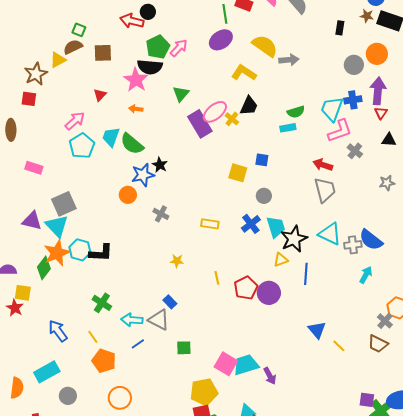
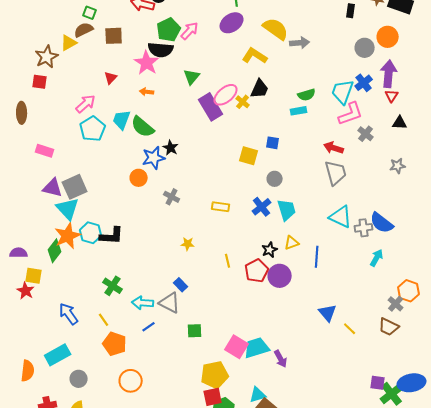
blue cross: (353, 100) -> (364, 83), turned -30
purple triangle: (32, 221) -> (53, 188), moved
black star: (294, 239) -> (270, 250), moved, size x0.6

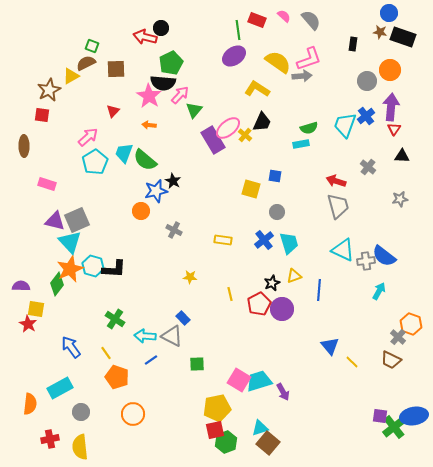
pink arrow: (190, 31) -> (180, 95), moved
pink L-shape: (351, 114) -> (309, 59), moved

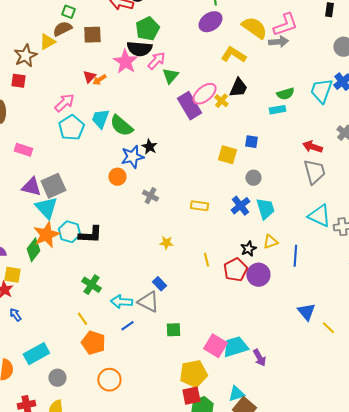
orange arrow: (149, 125) -> (99, 80), moved, turned -40
blue arrow: (71, 347) -> (15, 315), moved, size x0.6

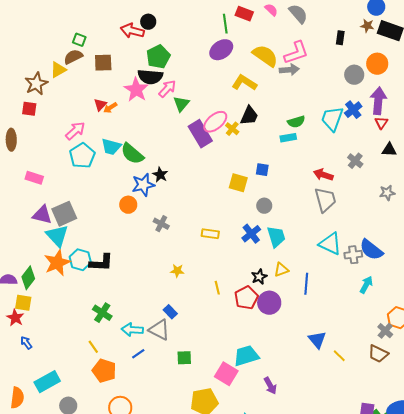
cyan trapezoid: (100, 119) -> (111, 147), turned -95
green diamond: (33, 250) -> (28, 278), moved
cyan trapezoid: (235, 347) -> (246, 356), moved

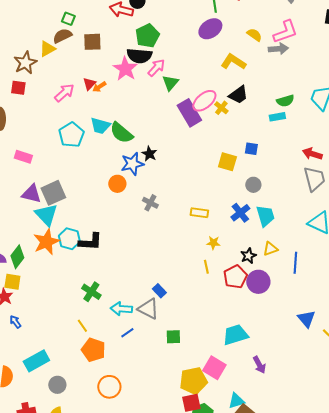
yellow semicircle: (265, 56) -> (254, 35), size x0.6
black trapezoid: (249, 116) -> (238, 95), turned 30
pink arrow: (75, 131) -> (64, 93), moved
yellow star: (177, 271) -> (213, 243), moved
pink square: (226, 374) -> (214, 368), moved

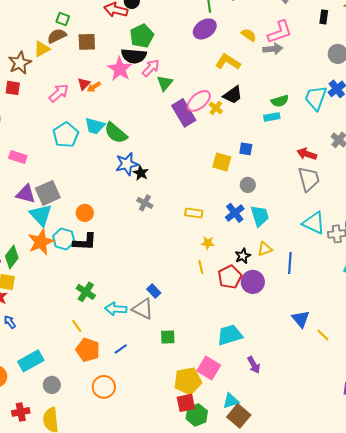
black star: (149, 154) -> (141, 173), moved
orange circle: (117, 184) -> (85, 213), moved
blue line: (127, 333) -> (121, 349), moved

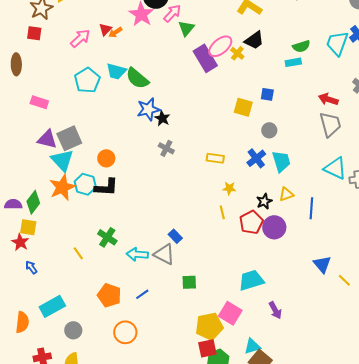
yellow line: (77, 326) -> (78, 253), moved

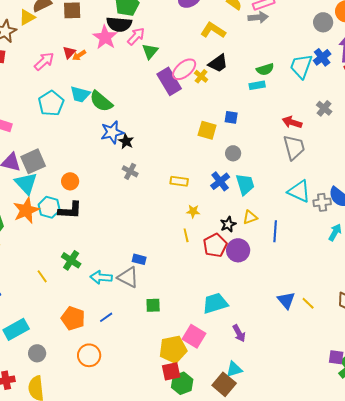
blue rectangle: (175, 236) -> (139, 259), turned -32
blue triangle: (322, 264) -> (286, 300), moved
cyan triangle: (252, 346) -> (234, 369), moved

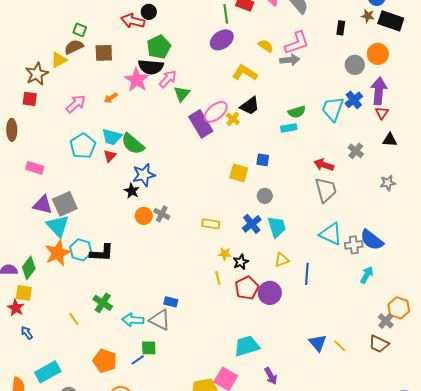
red triangle: (69, 52) -> (110, 156), moved
black star: (126, 141) -> (132, 191), moved
orange circle: (70, 181) -> (144, 216), moved
black star: (228, 224) -> (241, 262), moved
green square: (153, 305) -> (149, 348), moved

